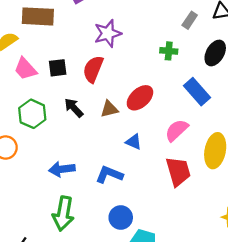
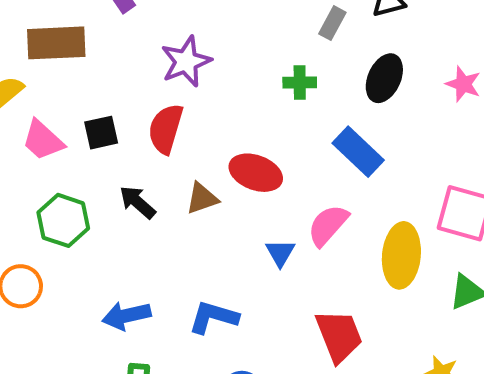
red ellipse: (140, 98) -> (256, 173), turned 68
blue triangle: (134, 142) -> (280, 253), moved, turned 42
red trapezoid: (178, 171) -> (339, 336), moved

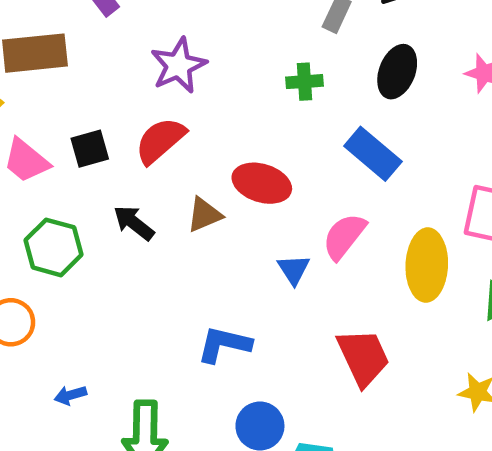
red semicircle: (166, 129) -> (160, 140), turned 36
blue arrow: (126, 316) -> (70, 395), moved, size x0.6

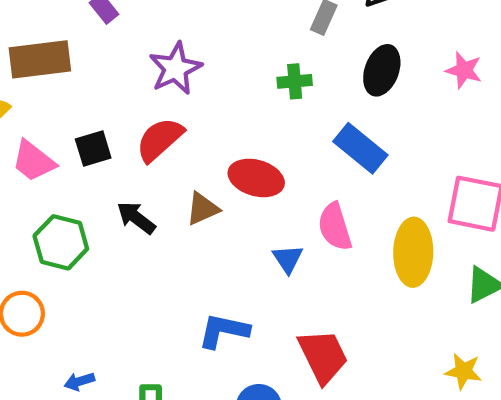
pink semicircle: (344, 236) -> (335, 227), turned -54
red trapezoid: (363, 357) -> (323, 356), moved

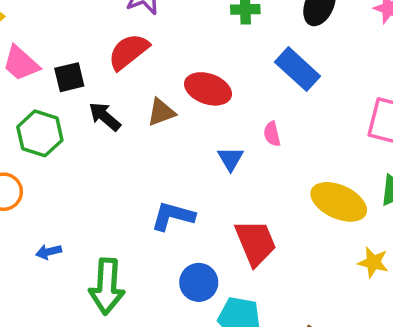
black square: (93, 149) -> (69, 77), moved
pink semicircle: (335, 227) -> (272, 134), size x0.6
yellow ellipse: (413, 252) -> (339, 202), moved, turned -70

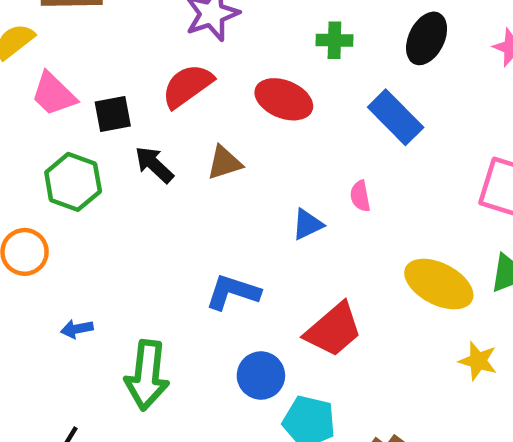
red ellipse: (208, 89) -> (284, 99), moved
blue triangle: (231, 159) -> (307, 224), turned 32
red trapezoid: (255, 243) -> (333, 330), turned 69

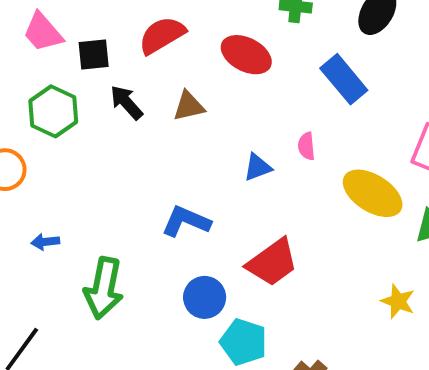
yellow ellipse: (439, 284) -> (373, 193), moved

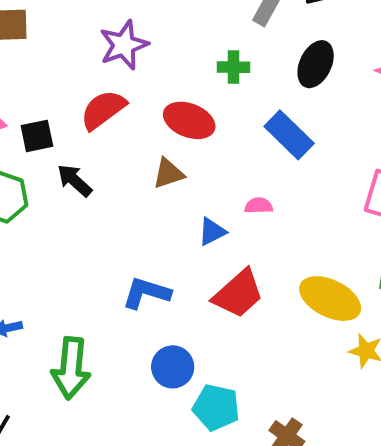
brown triangle: (189, 106) -> (168, 173), moved
pink semicircle: (306, 146) -> (259, 206), turned 100
yellow ellipse: (373, 193) -> (330, 299), moved
red trapezoid: (272, 262) -> (238, 294), moved

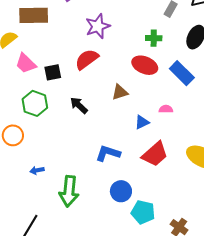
red ellipse: (189, 120) -> (145, 65), moved
black arrow: (75, 180) -> (79, 105), moved

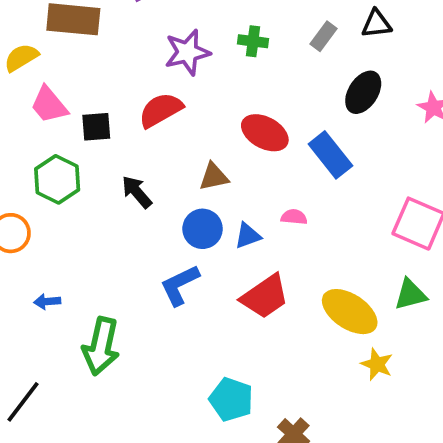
green cross: (154, 38) -> (253, 41), moved
blue L-shape: (108, 153) -> (180, 285), turned -50
blue circle: (121, 191) -> (203, 229), moved

